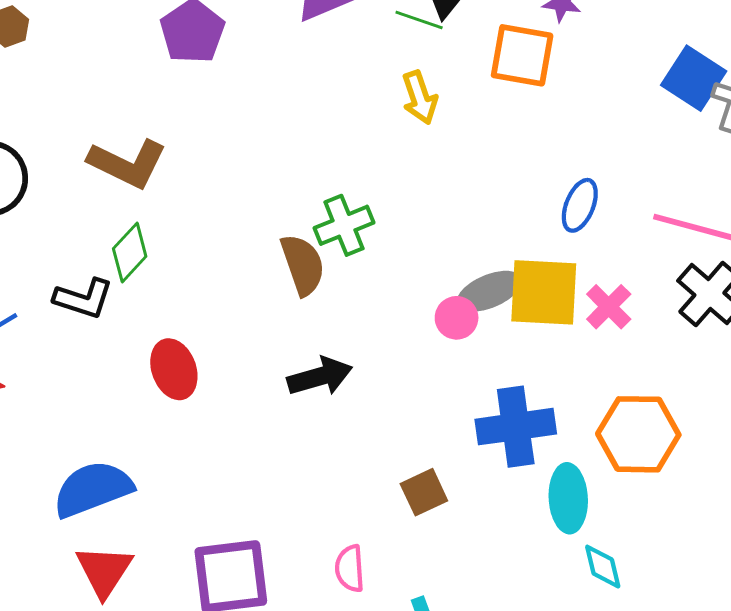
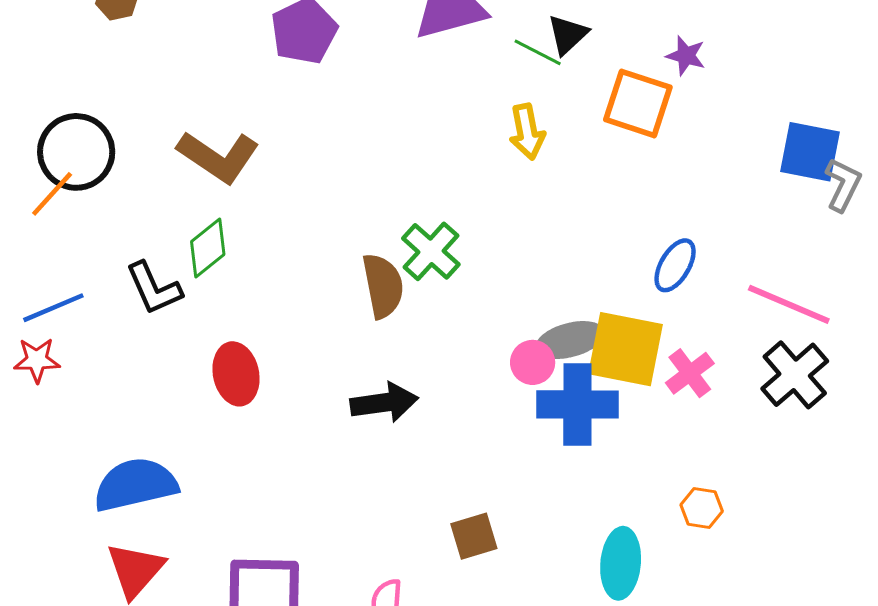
blue square: (694, 78) -> (810, 152), turned -30
green cross: (344, 225) -> (431, 251), turned -34
black L-shape: (83, 299) -> (154, 288), turned 40
blue cross: (516, 427) -> (577, 404), moved
orange hexagon: (638, 434) -> (702, 508), size x0.5

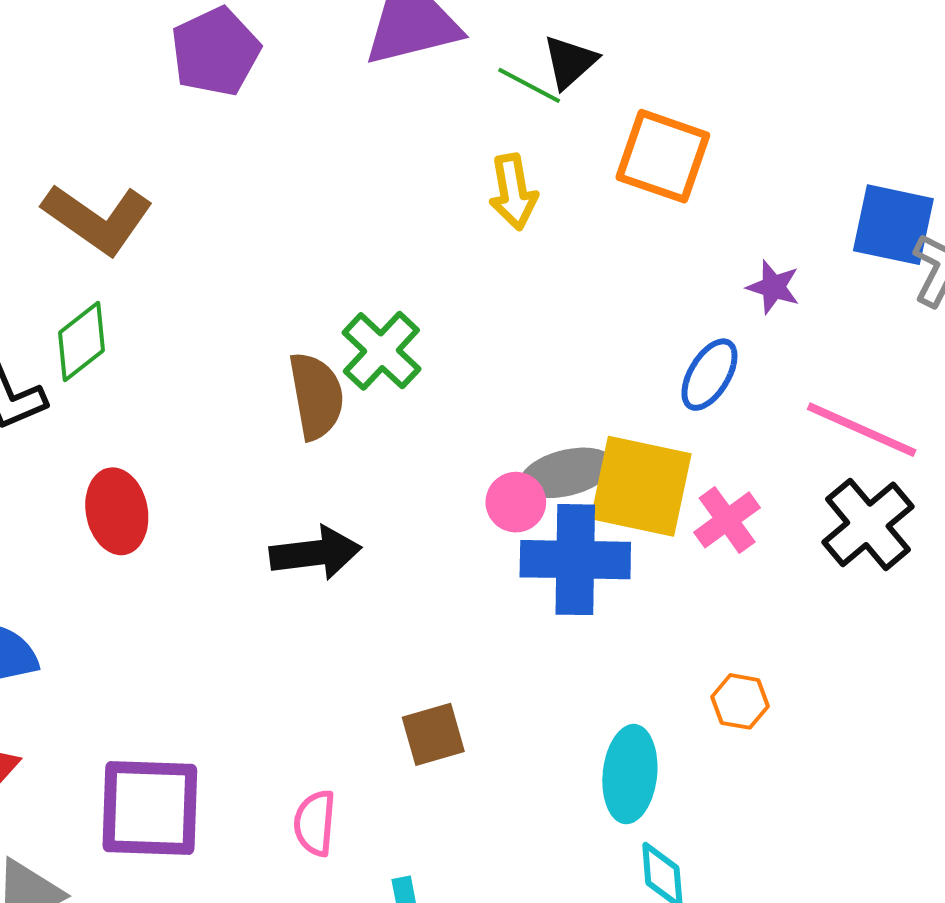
purple star: (686, 56) -> (773, 287), moved

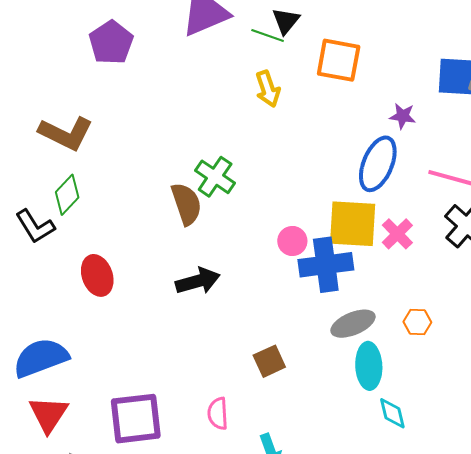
blue ellipse: (709, 375) -> (378, 164), size x1.5
gray ellipse: (567, 473) -> (353, 324), moved

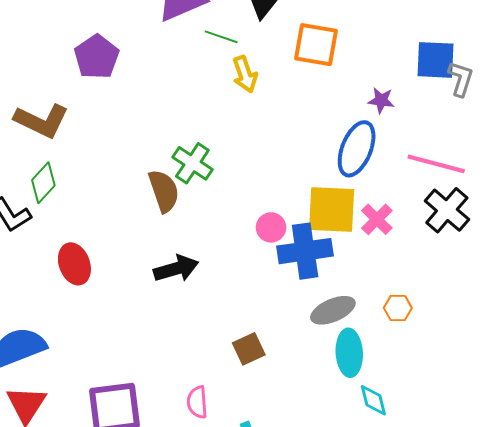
green line: (268, 35) -> (221, 37), moved
purple pentagon: (111, 42) -> (97, 57), moved

